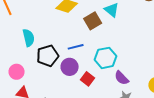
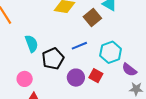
purple circle: (70, 67) -> (76, 78), moved

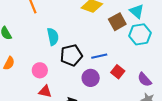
blue line: (79, 46) -> (99, 56), moved
cyan hexagon: (111, 52) -> (140, 34), moved
red square: (96, 76) -> (118, 72), moved

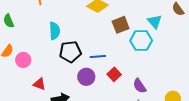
cyan triangle: (137, 11) -> (155, 22), moved
pink circle: (40, 70) -> (23, 60), moved

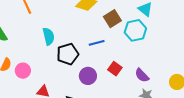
blue line: (98, 56) -> (97, 43), moved

